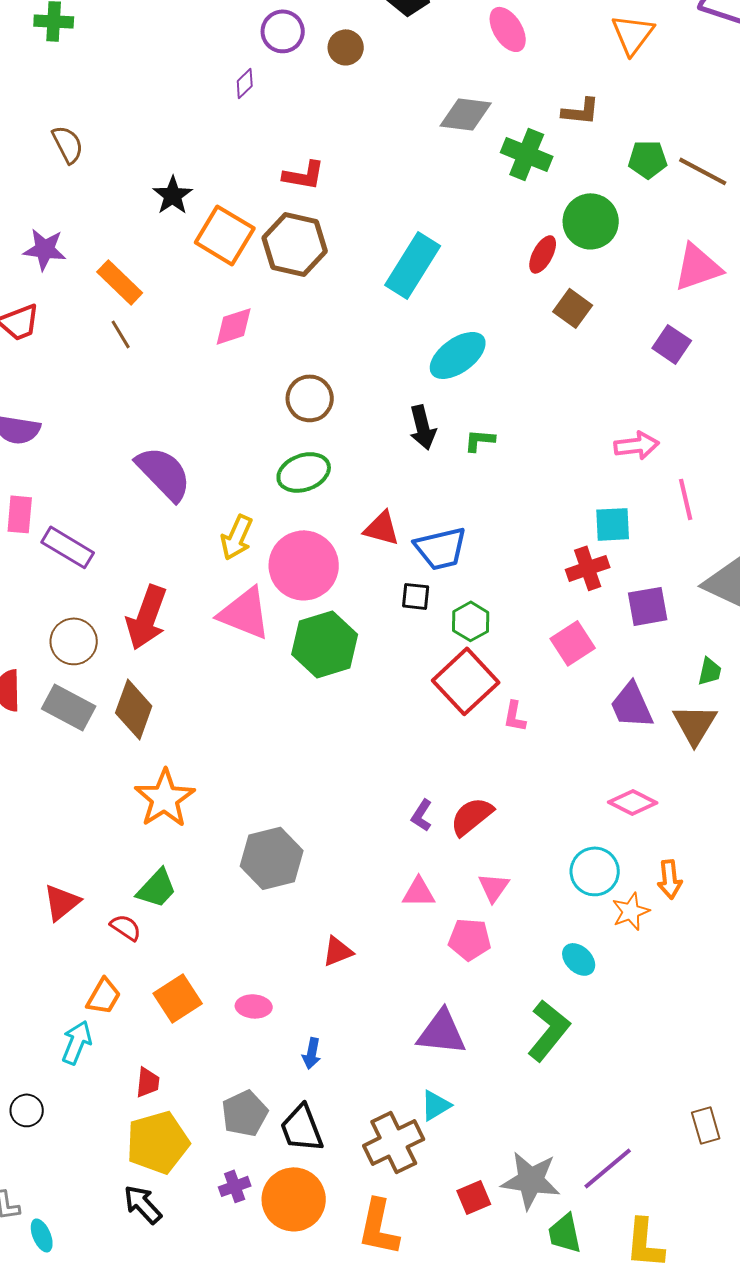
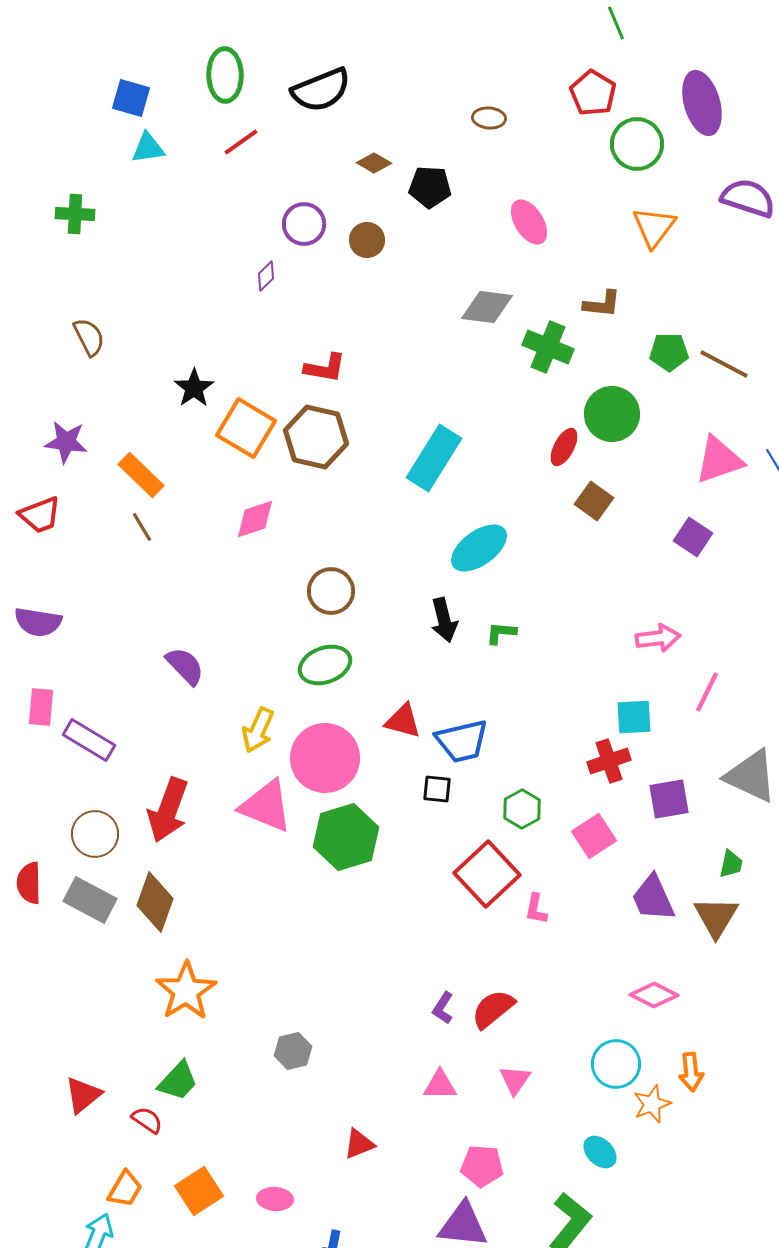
purple semicircle: (164, 473) -> (185, 666), size x0.7
pink line: (686, 499) -> (707, 692), turned 39
green hexagon: (471, 621) -> (522, 809), moved
gray hexagon: (272, 858) -> (293, 1051), size x0.6
pink pentagon: (470, 939) -> (482, 1166), moved

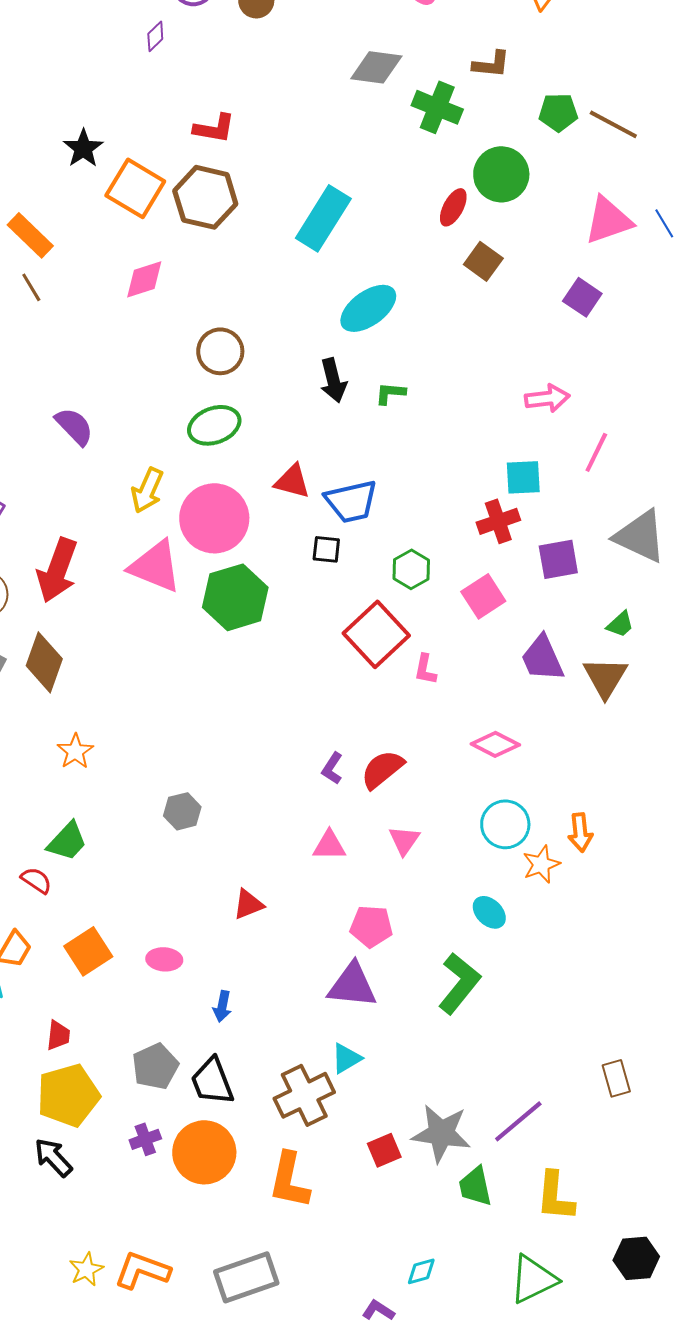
green trapezoid: (731, 864) -> (620, 624), turned 36
orange star: (186, 991) -> (75, 751), size x0.6
pink diamond: (654, 995) -> (495, 744), moved

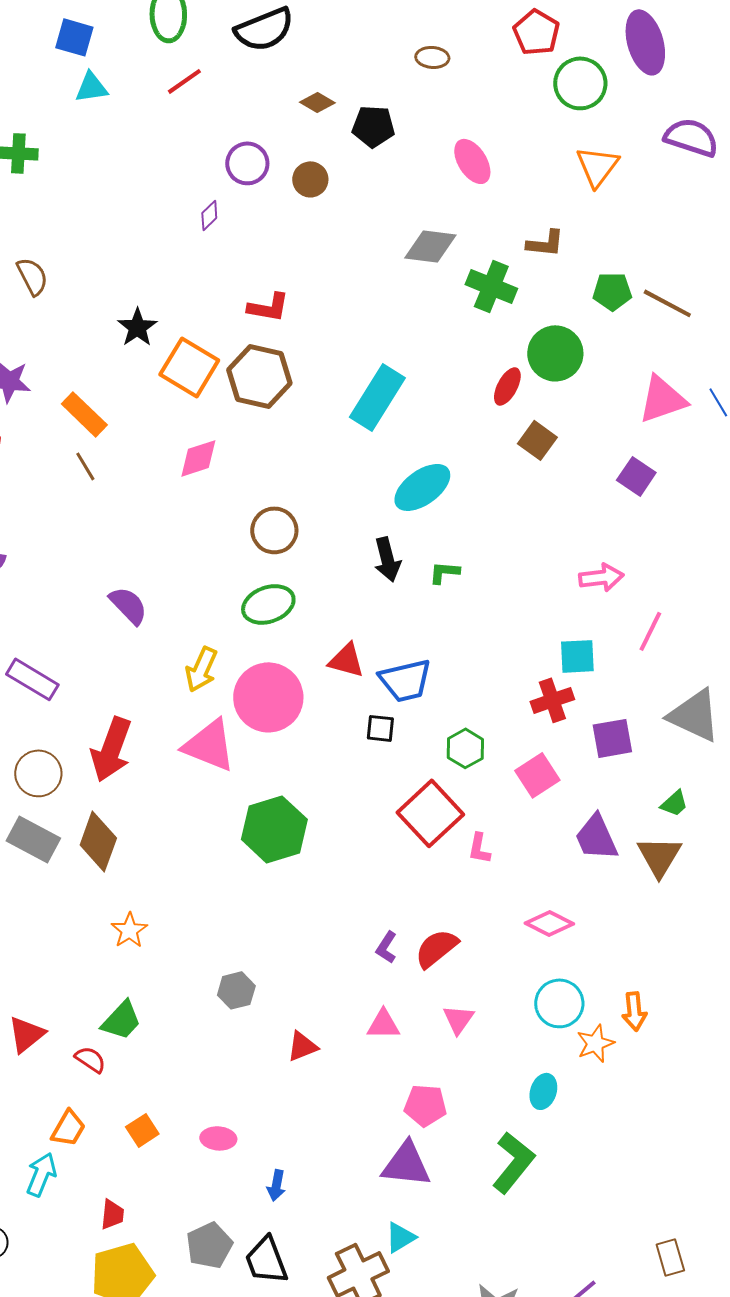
green hexagon: (235, 597) -> (274, 829), moved
red triangle: (248, 904) -> (302, 1046), moved
cyan ellipse: (489, 912) -> (543, 1091), turned 64
orange square: (88, 951) -> (142, 1130), size x0.7

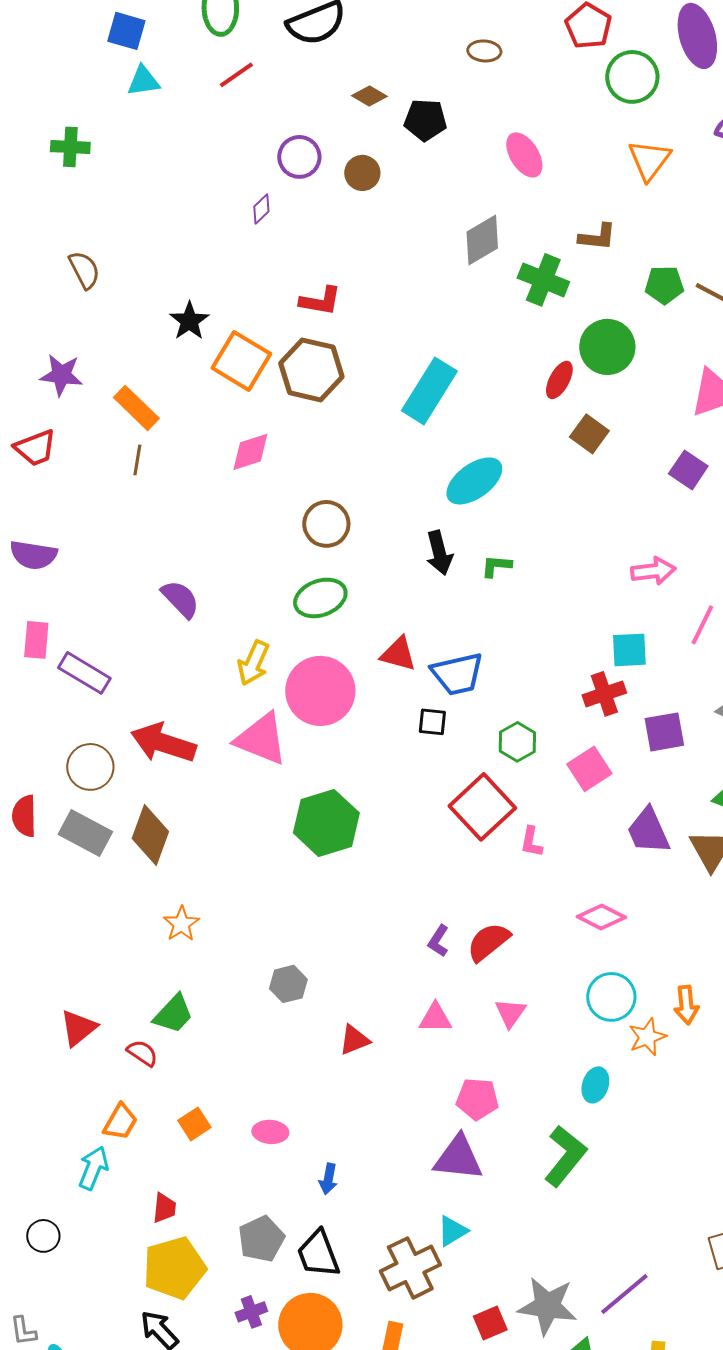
gray diamond: (430, 246) -> (482, 240), turned -38
brown line: (85, 466) -> (137, 460), turned 40
red arrow: (111, 749) -> (163, 743), turned 88

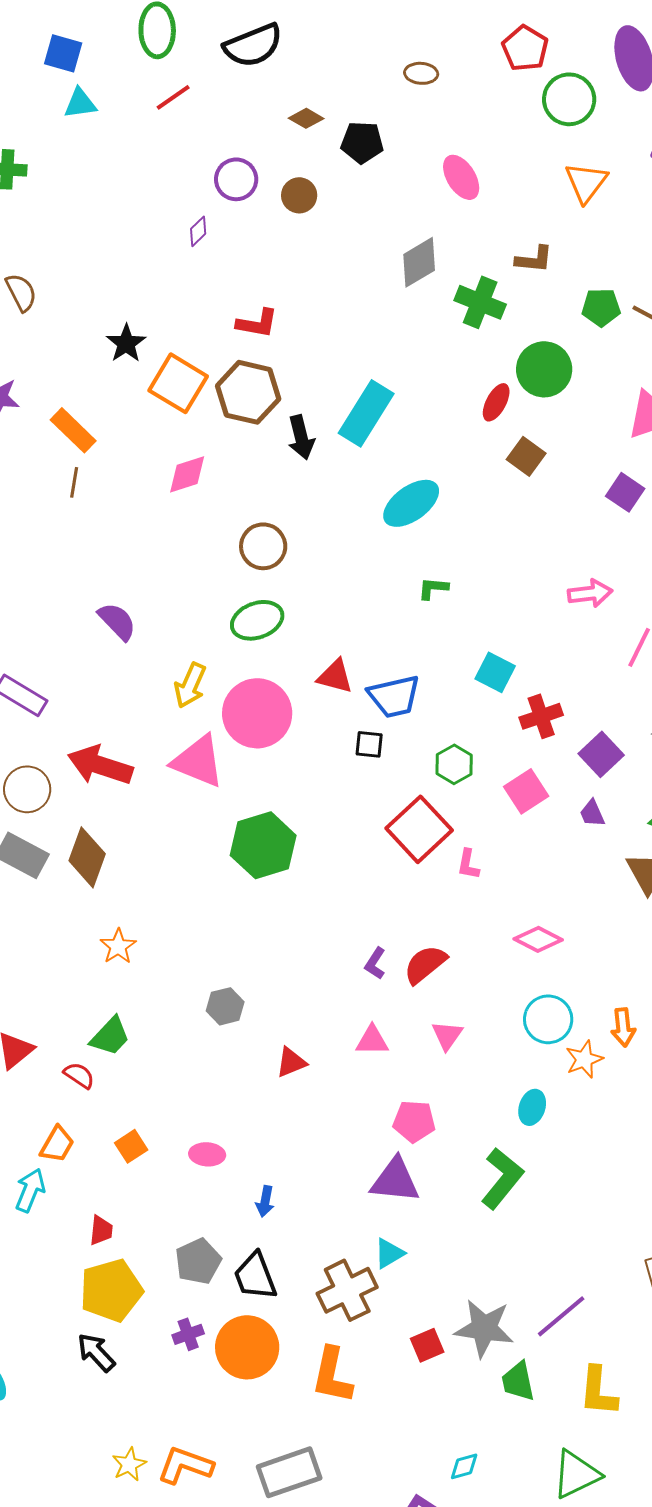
black arrow: (439, 553) -> (301, 437), moved
cyan square: (629, 650) -> (495, 672), moved, turned 30
purple square: (664, 732) -> (601, 754), turned -33
purple trapezoid: (648, 831) -> (592, 813), moved, size x0.6

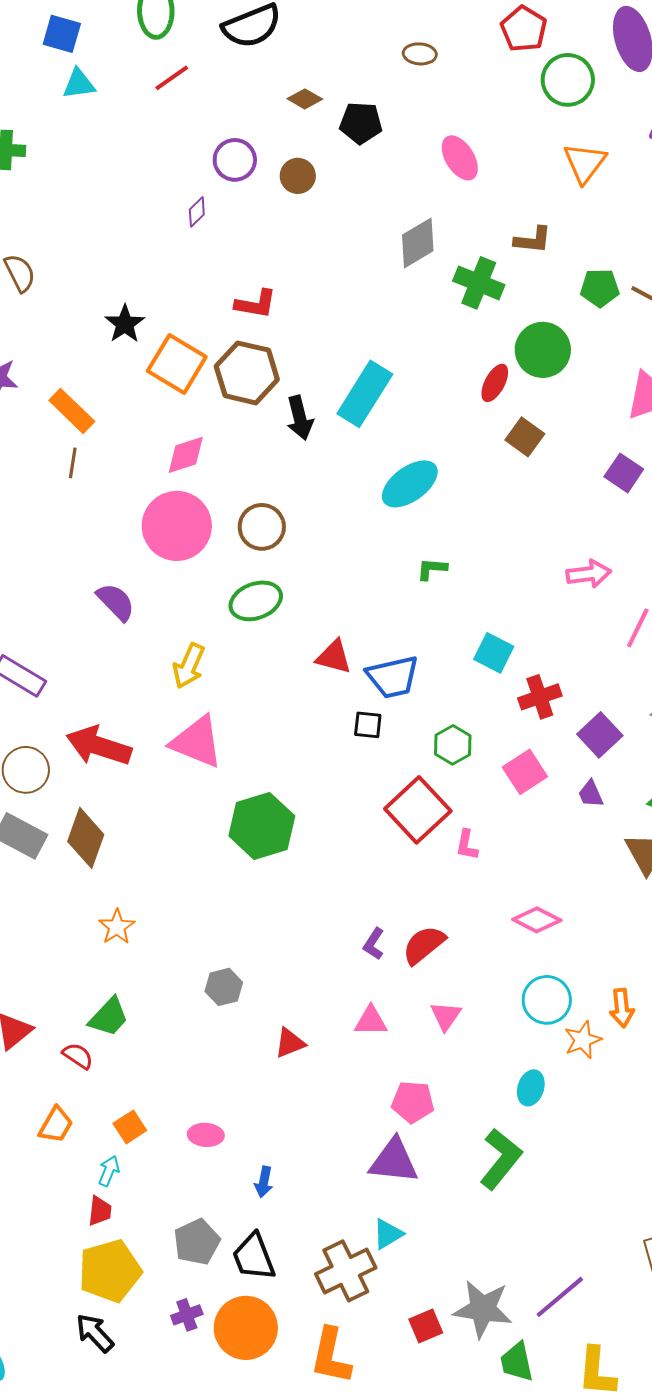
pink circle: (257, 713) -> (177, 526), moved
cyan arrow: (30, 1190) -> (109, 1171), moved, size x0.7

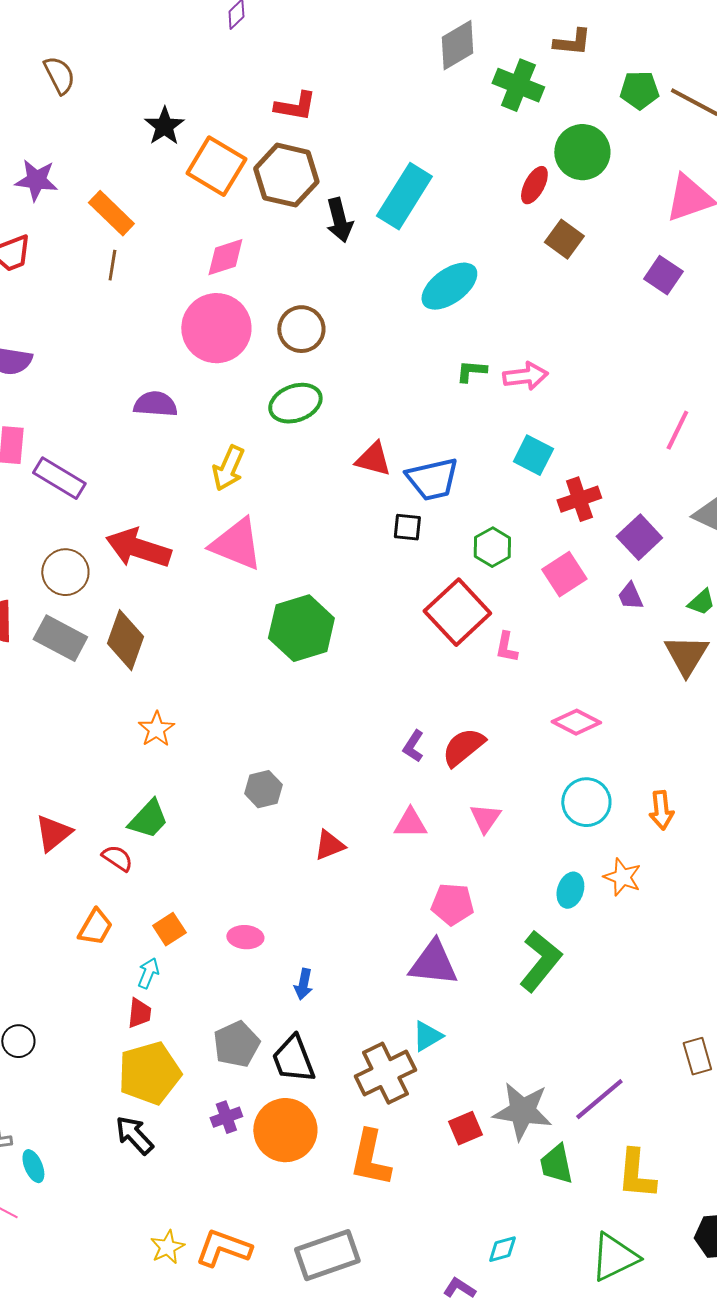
pink arrow: (589, 574) -> (525, 376), moved
purple semicircle: (116, 602) -> (155, 404), turned -42
orange star: (583, 1040) -> (622, 877), moved, turned -30

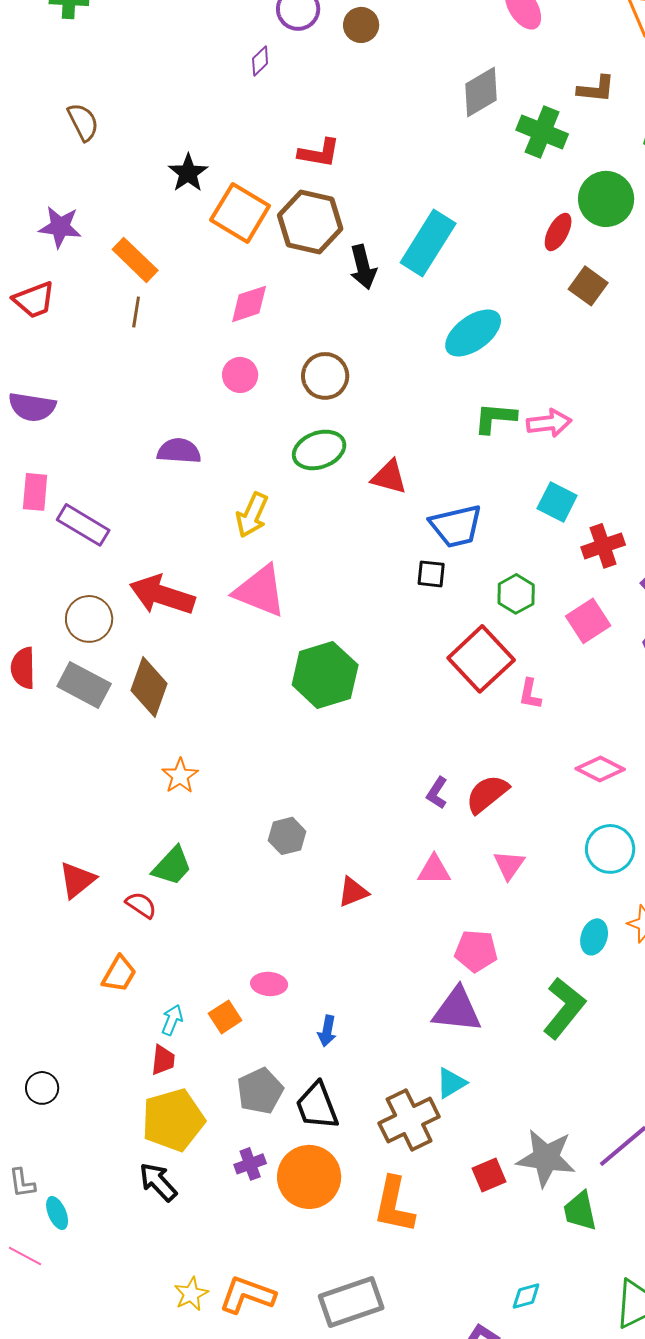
pink circle: (216, 328) -> (240, 375), size x0.5
green L-shape: (471, 371) -> (495, 418), size x1.4
red triangle: (373, 459) -> (389, 477), moved
orange square: (169, 929) -> (225, 1017), moved

